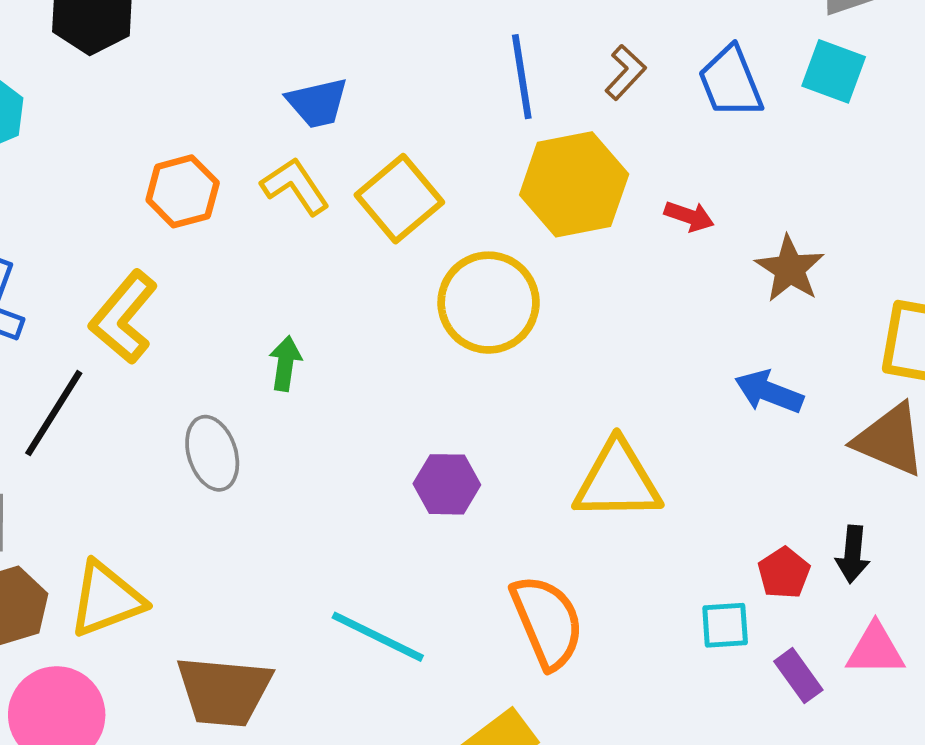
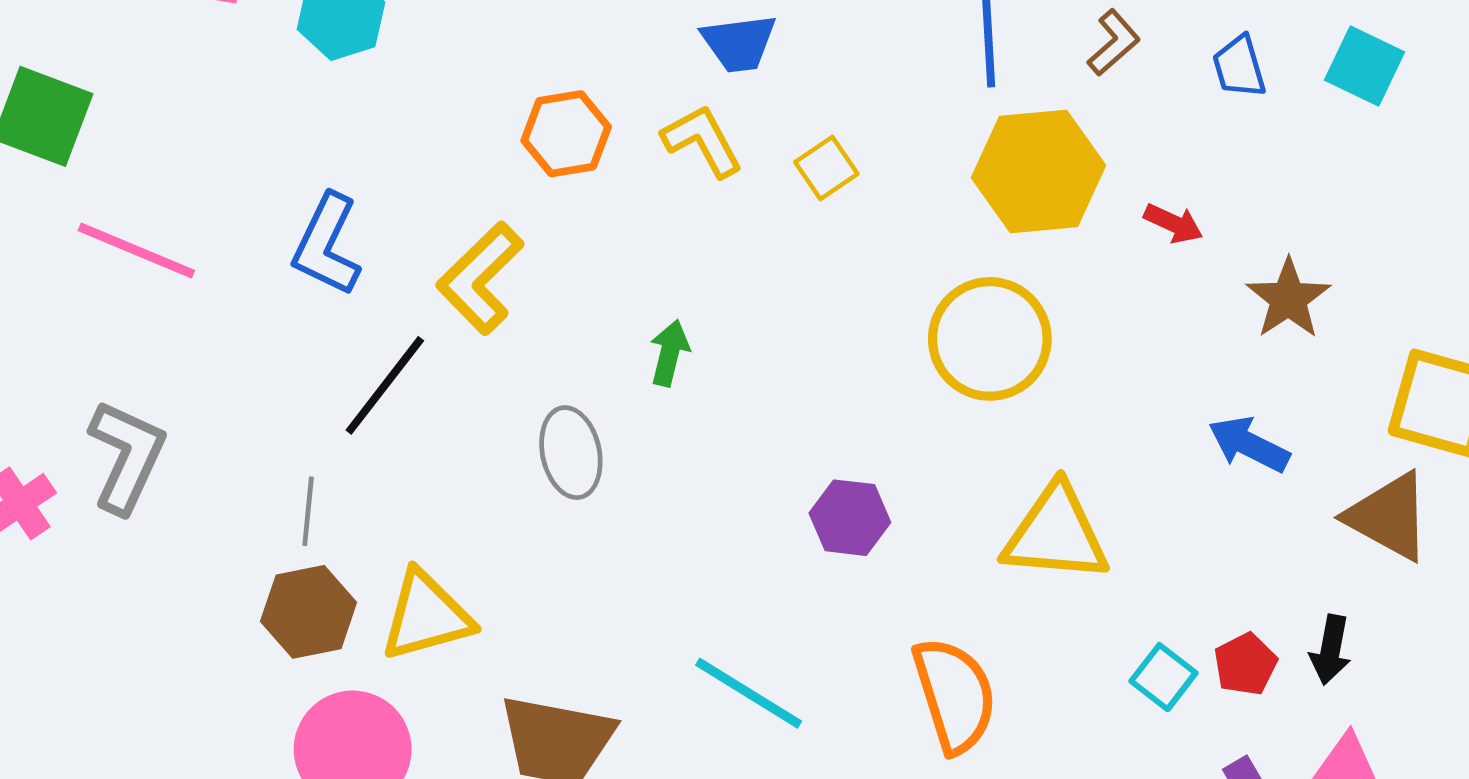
blue trapezoid: (731, 82) -> (1239, 67), size x0.7
yellow square: (399, 199) -> (826, 168), size x0.6
yellow circle: (489, 303) -> (990, 339), moved
cyan square: (725, 625) -> (1163, 677), moved, turned 36

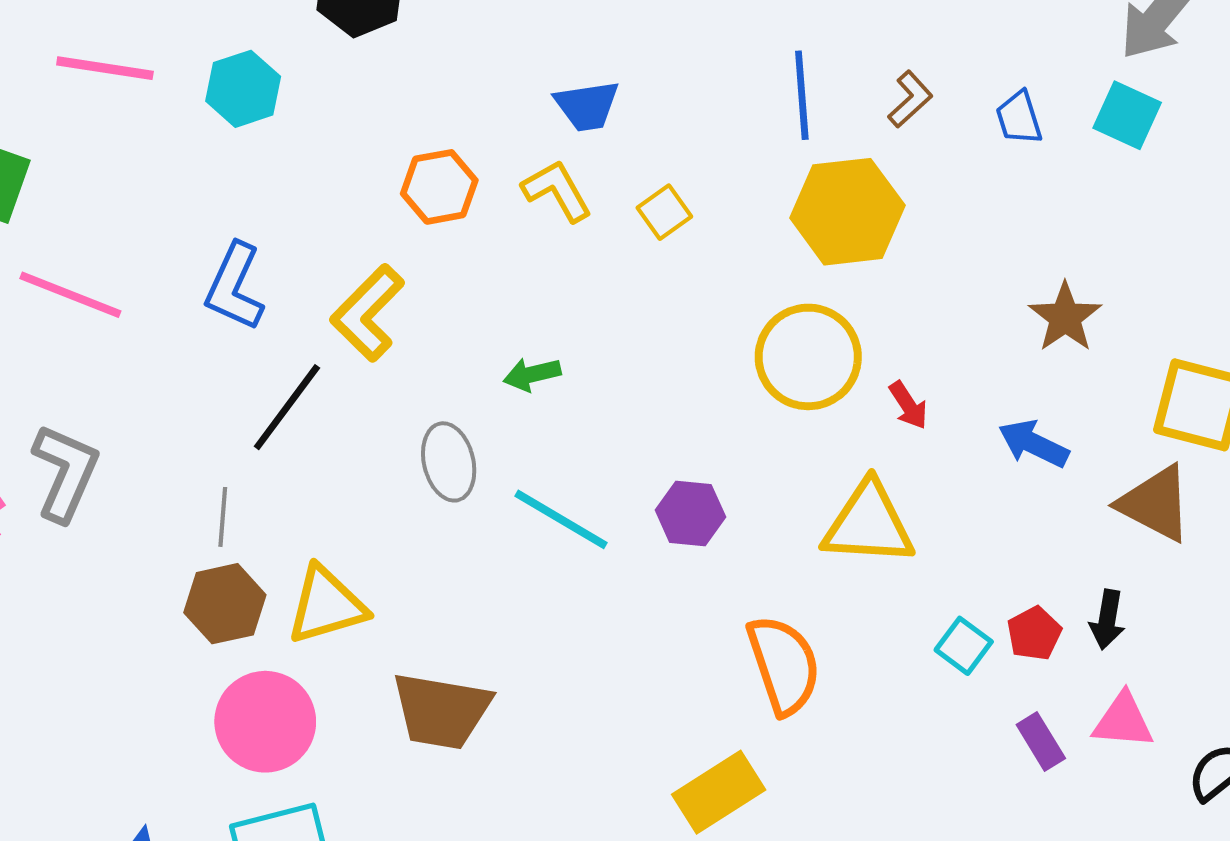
red arrow: (1173, 223) -> (908, 405), moved, turned 33
green arrow: (669, 353) -> (532, 374), turned -116
cyan line: (749, 693) -> (561, 519), moved

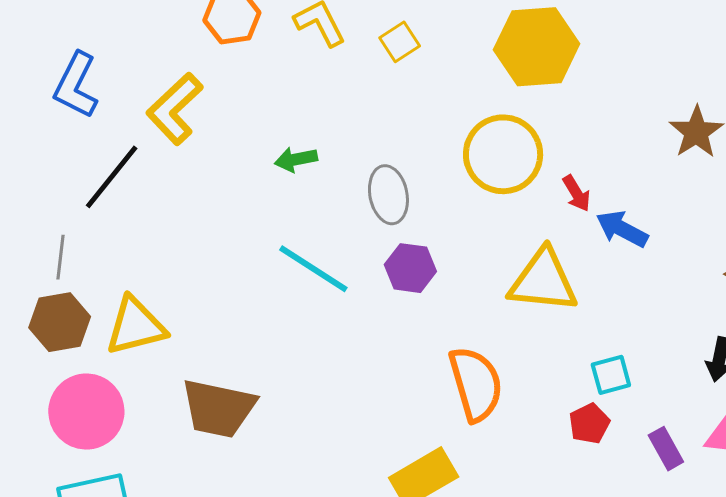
blue arrow: (1034, 444) -> (622, 229), moved
gray ellipse: (449, 462) -> (388, 195), moved
red pentagon: (1034, 633) -> (589, 424), moved
cyan square: (964, 646) -> (611, 375), turned 36

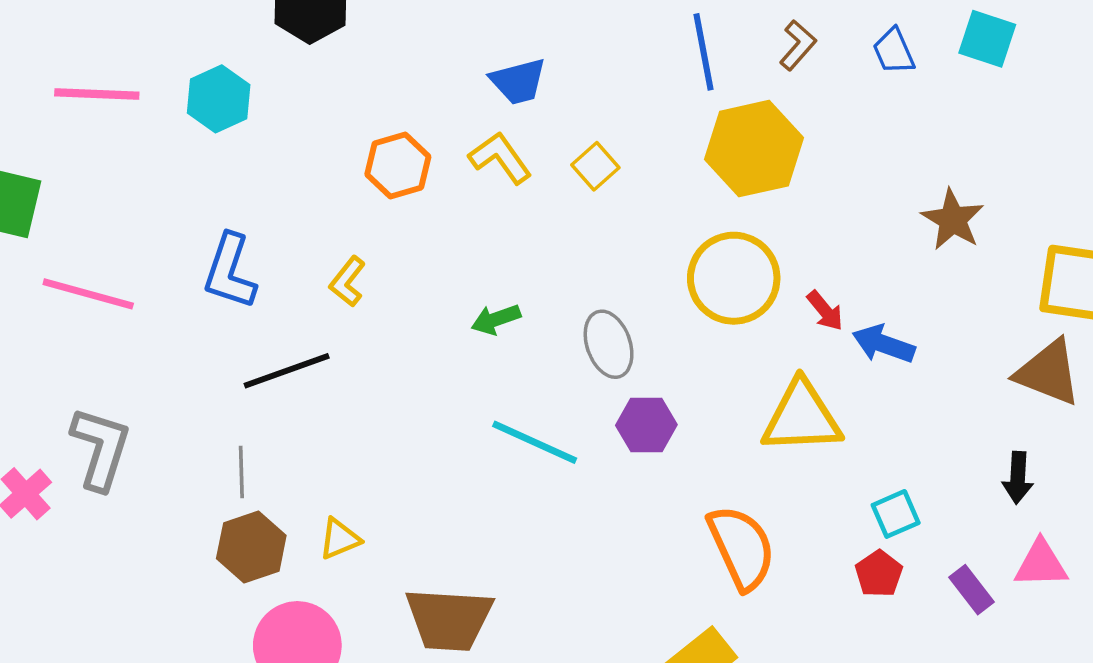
yellow L-shape: (175, 109) -> (348, 282), size x0.6
black line: (112, 177) -> (287, 371), turned 40
yellow triangle: (136, 326) -> (340, 539), size x0.6

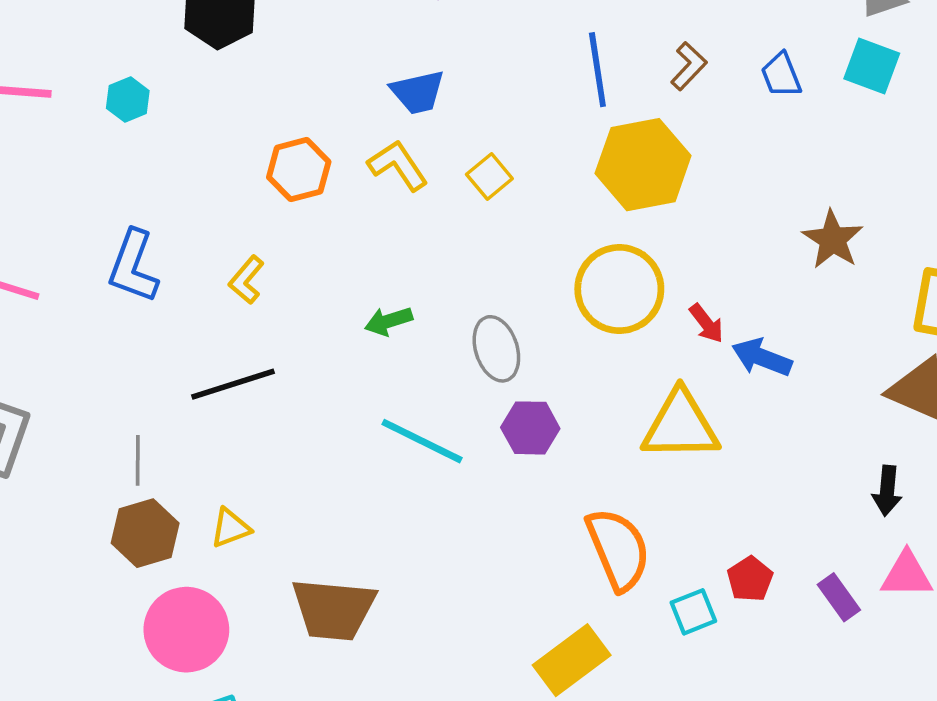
cyan hexagon: (219, 99) -> (128, 100), size x0.7
black line: (287, 371) -> (233, 384), moved
cyan square: (896, 514) -> (693, 612), moved

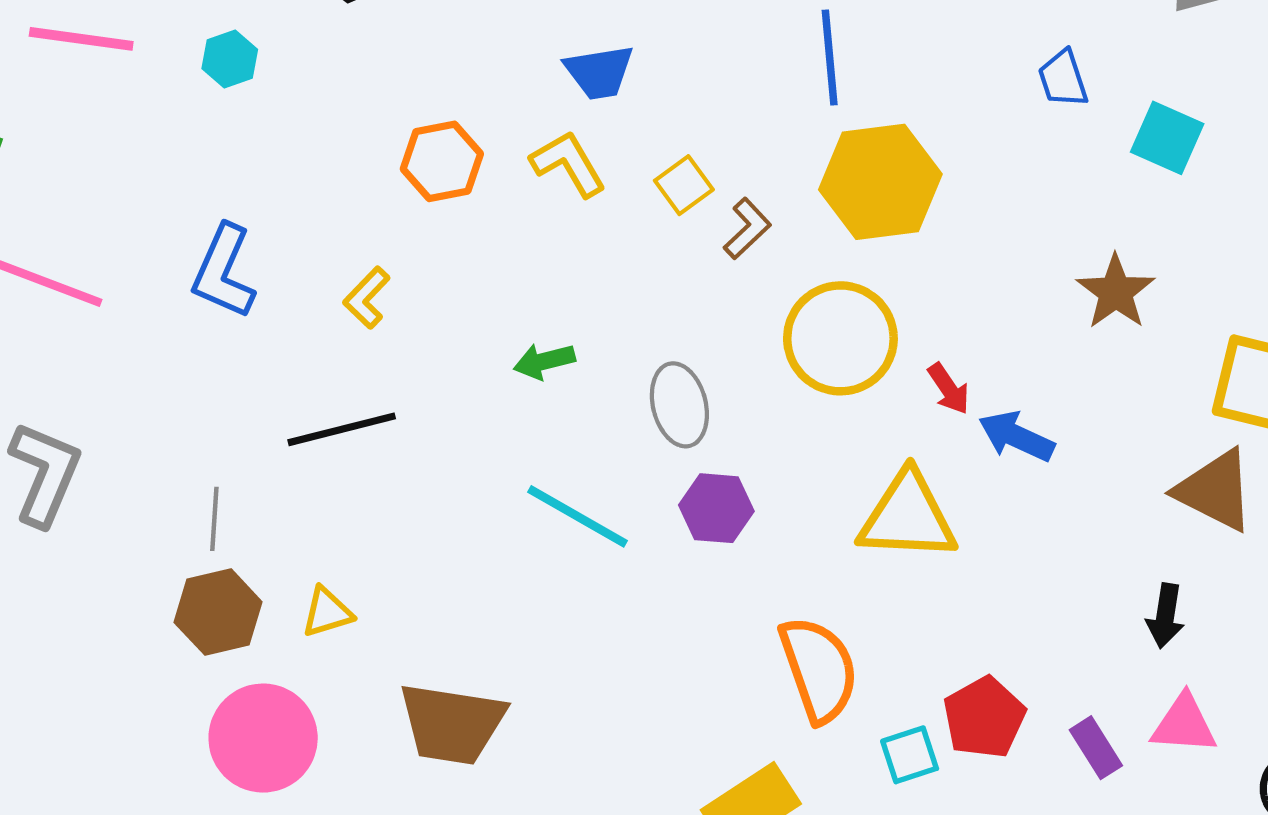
brown L-shape: (689, 66) -> (747, 229), moved
cyan square: (872, 66) -> (1167, 138), moved
red pentagon: (750, 579) -> (984, 718), size x1.4

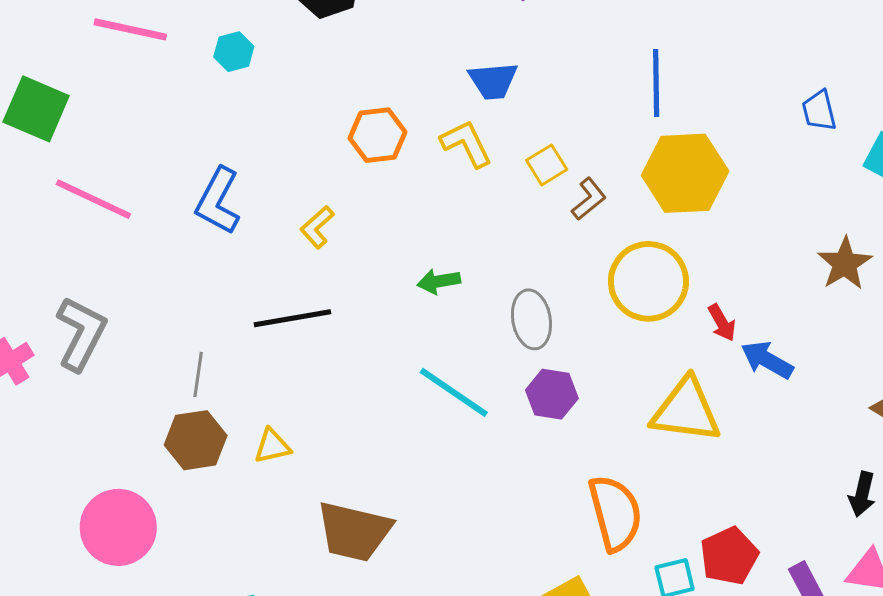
pink circle: (263, 738) -> (118, 527), moved

